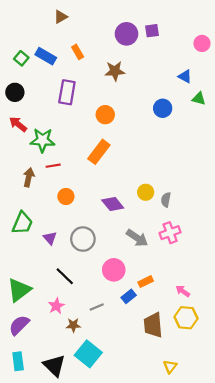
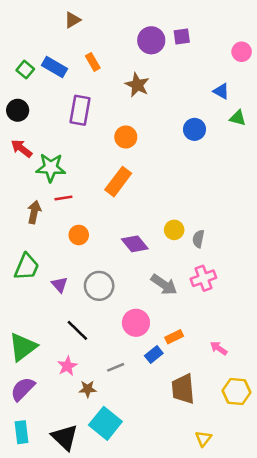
brown star: (115, 71) -> (137, 85), turned 30
yellow hexagon: (186, 318) -> (236, 391), moved

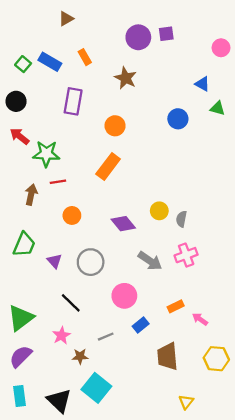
orange rectangle: (174, 337) -> (176, 306), moved

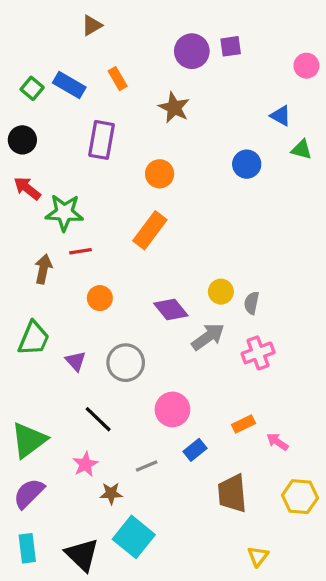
gray arrow: (150, 261) -> (208, 337), moved, turned -70

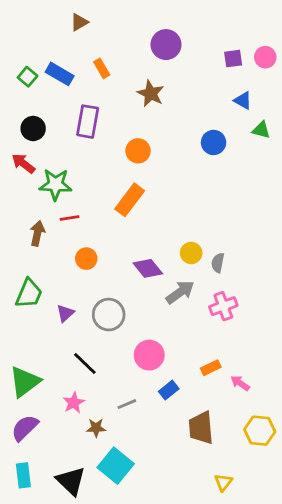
purple square: (231, 46) -> (233, 59), moved
black circle: (22, 140) -> (33, 128), moved
purple triangle: (76, 361) -> (65, 313), turned 30

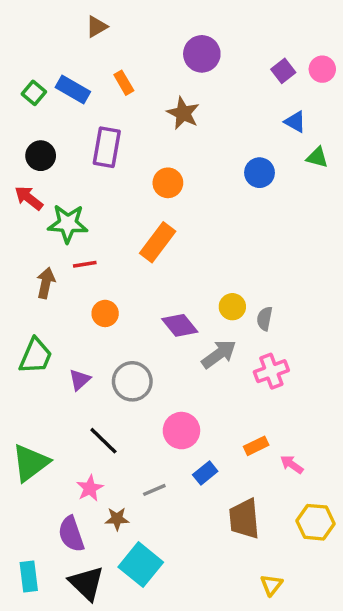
purple square: (233, 59) -> (283, 71), turned -30
purple semicircle: (25, 428) -> (71, 534), moved, turned -64

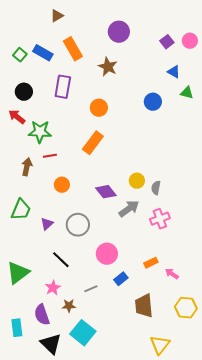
orange rectangle: (124, 83) -> (73, 49), size x1.6
cyan rectangle: (29, 576) -> (17, 328), moved
yellow triangle: (271, 585) -> (160, 345), size x1.5

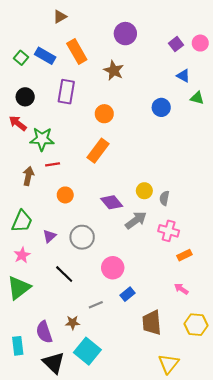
pink cross: (160, 219) -> (169, 231), turned 36
orange rectangle: (151, 263) -> (184, 255), moved
pink star: (53, 288) -> (22, 255), moved

